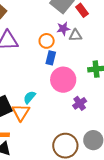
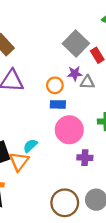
blue rectangle: (51, 58) -> (58, 104), turned 72
purple cross: (80, 103) -> (85, 158), turned 32

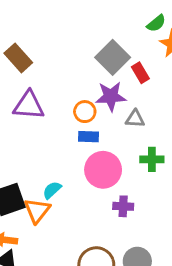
purple star: (75, 73) -> (111, 96), size x1.5
gray triangle: (87, 82) -> (135, 119), moved

